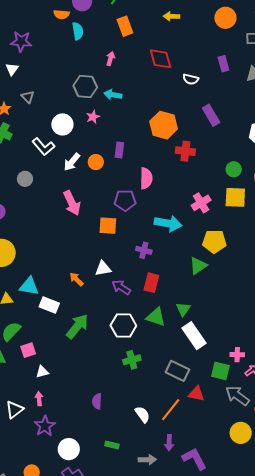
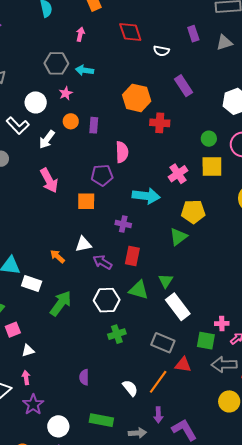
orange circle: (96, 162) -> (71, 121), moved
gray arrow: (237, 396) -> (224, 365), turned -35
green rectangle: (112, 445) -> (101, 420), size x1.6

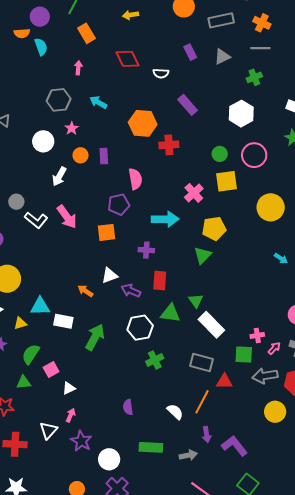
cyan arrow: (84, 70) -> (98, 102), moved, turned 30
white L-shape: (18, 126) -> (36, 220), moved
pink arrow: (26, 378) -> (71, 415), turned 40

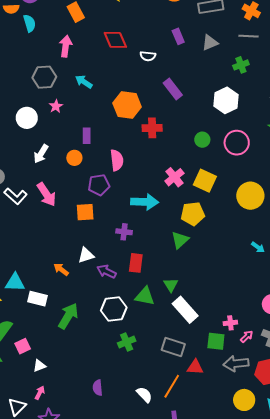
pink arrow: (78, 68) -> (66, 46), size x1.5
orange circle: (81, 155) -> (74, 158), moved
yellow square: (227, 181) -> (205, 181), moved, turned 30

